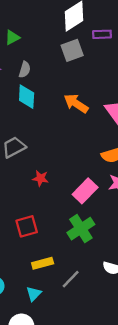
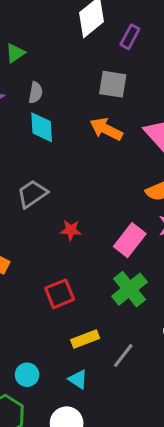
purple rectangle: (102, 34) -> (130, 37), turned -54
gray square: (72, 50) -> (113, 84), moved, turned 35
cyan triangle: (34, 294) -> (78, 379), turned -35

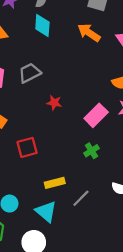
green cross: (130, 289) -> (91, 151), size x0.6
red square: (60, 294) -> (27, 147), moved
cyan triangle: (78, 379) -> (46, 212), size x1.5

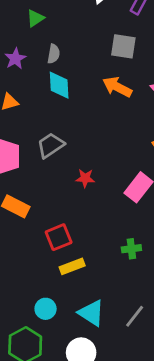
green cross: (91, 151) -> (131, 249), moved, turned 32
yellow rectangle: (55, 183) -> (72, 266), moved
gray line: (81, 198) -> (135, 316), moved

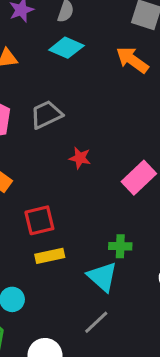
cyan diamond: (59, 85) -> (66, 48), turned -72
cyan triangle: (91, 313) -> (102, 277), moved
gray line: (135, 316) -> (96, 322), moved

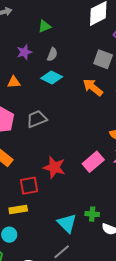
red star: (80, 158) -> (54, 167), moved, size x1.6
green cross: (120, 246) -> (92, 214), moved
yellow rectangle: (50, 256) -> (18, 209), moved

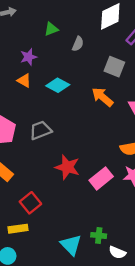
gray semicircle: (52, 54) -> (78, 44), moved
orange triangle: (14, 82) -> (24, 81), moved, turned 32
red star: (54, 167) -> (67, 167), moved
red square: (29, 186) -> (30, 203), turned -30

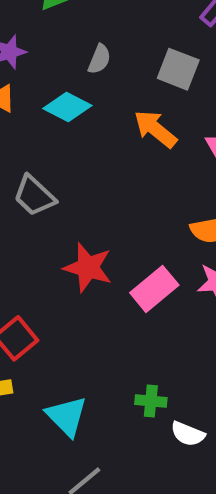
gray semicircle: (78, 44) -> (99, 59), moved
gray trapezoid: (40, 130) -> (34, 196), turned -115
cyan triangle: (71, 245) -> (67, 416), moved

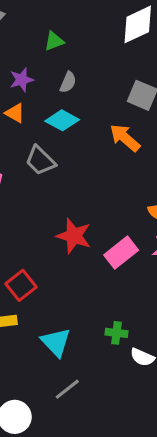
gray semicircle: (99, 59) -> (68, 82), moved
gray trapezoid: (34, 196) -> (40, 161), moved

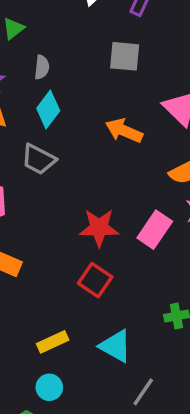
cyan diamond: (62, 120) -> (48, 109), turned -64
orange arrow: (125, 138) -> (124, 131), moved
red square: (21, 285) -> (95, 280), moved

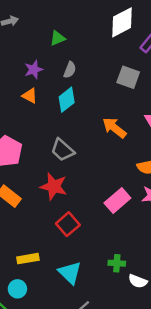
gray trapezoid: (39, 159) -> (62, 150), moved
red star: (99, 228) -> (54, 186), moved

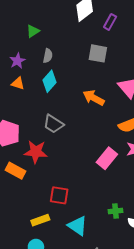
red star: (54, 186) -> (36, 152), moved
red square: (68, 224) -> (59, 195), moved, turned -30

